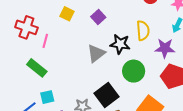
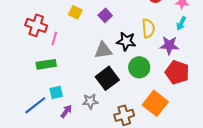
gray triangle: (96, 53) -> (103, 50), turned 30
green rectangle: (37, 68) -> (46, 64), turned -48
black square: (107, 95) -> (107, 78), moved

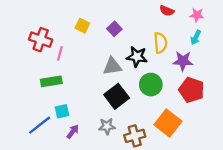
gray star: (90, 101) -> (107, 126), moved

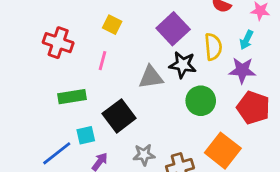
purple square: (114, 29) -> (173, 29), moved, size x1.6
cyan arrow: (196, 37) -> (246, 40), moved
pink line: (60, 53) -> (102, 61), moved
black square: (117, 96) -> (119, 116), moved

